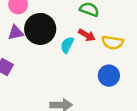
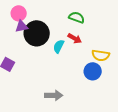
purple triangle: (16, 33) -> (22, 26), moved
yellow semicircle: (113, 42) -> (101, 55), moved

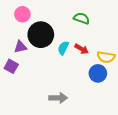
purple triangle: (22, 26) -> (20, 47), moved
red arrow: (75, 38) -> (82, 49), moved

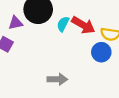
red arrow: (82, 49) -> (83, 25), size x1.5

